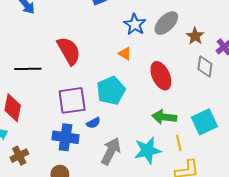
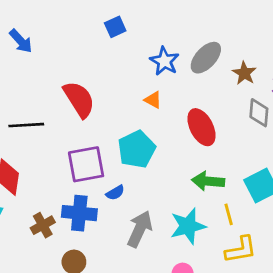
brown cross: (19, 156) -> (43, 225), moved

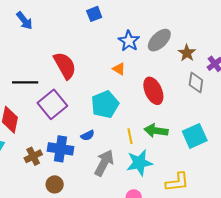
purple square: (86, 164) -> (52, 104), moved, turned -32
yellow line: (229, 214) -> (130, 136), moved

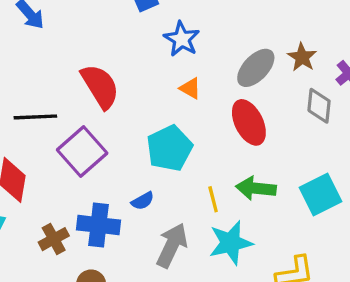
gray ellipse: (159, 40) -> (256, 68), moved
blue star: (129, 41) -> (182, 39), moved

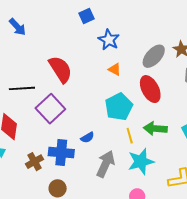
cyan pentagon: (169, 148) -> (119, 107), moved

